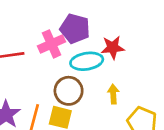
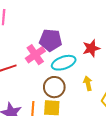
red star: (113, 48) -> (91, 48), moved

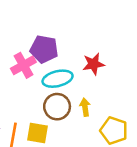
brown circle: (54, 87) -> (57, 107), moved

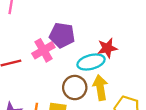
cyan ellipse: (58, 79) -> (91, 62), moved
yellow arrow: (85, 107) -> (100, 88), size x1.5

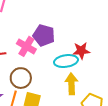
pink cross: (43, 50) -> (26, 46), turned -36
brown circle: (75, 88) -> (21, 78), moved

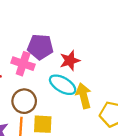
red star: (81, 51) -> (70, 61), moved
cyan ellipse: (66, 61) -> (63, 85), moved, turned 50

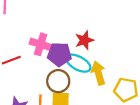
purple pentagon: (40, 47) -> (59, 54), moved
brown circle: (24, 101) -> (58, 81), moved

